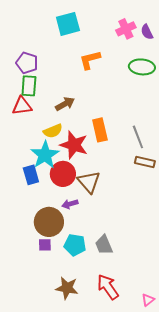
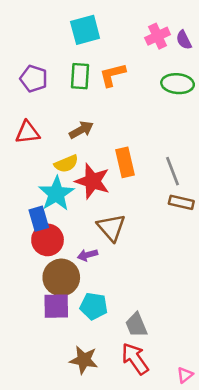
green rectangle: (29, 86) -> (80, 76), moved
red circle: (63, 174) -> (48, 240), moved
purple square: (45, 245) -> (56, 306), size x1.6
gray trapezoid: (104, 245) -> (136, 325), moved

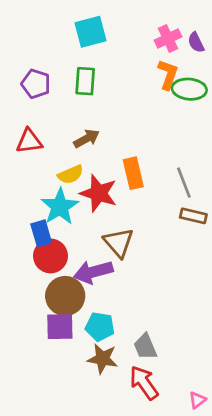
orange L-shape: (113, 75) -> (168, 74), moved, turned 124
purple arrow: (88, 255) -> (93, 272), size x1.8
brown star: (84, 360) -> (103, 359), moved

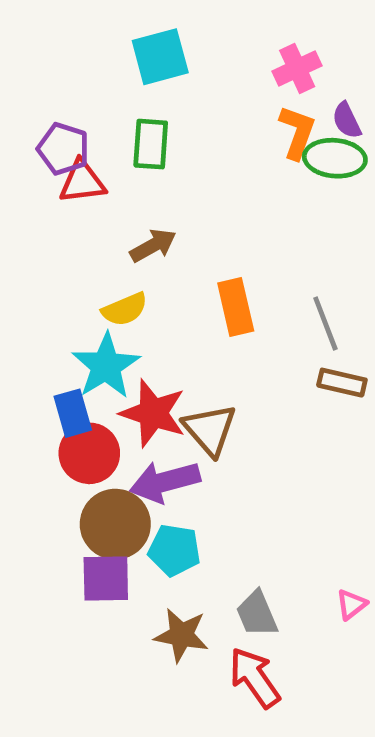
purple semicircle: (196, 42) -> (347, 120), moved
red triangle: (29, 141) -> (82, 182), moved
red star: (99, 193) -> (153, 413), moved
cyan pentagon: (100, 327) -> (174, 550), moved
pink triangle: (197, 400) -> (351, 604), moved

